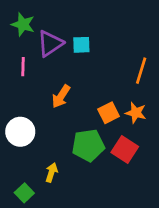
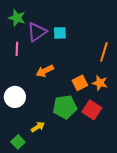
orange arrow: (61, 96) -> (45, 71), turned 30
yellow arrow: (52, 172) -> (38, 127), turned 40

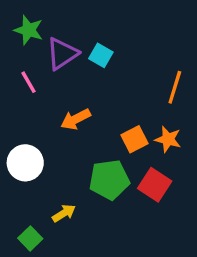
cyan square: (60, 33) -> (101, 55), turned 32
pink line: (17, 49) -> (29, 82), turned -32

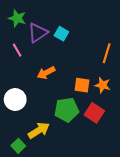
orange square: (134, 139) -> (82, 85), turned 35
yellow arrow: (64, 213) -> (39, 130), size x1.5

